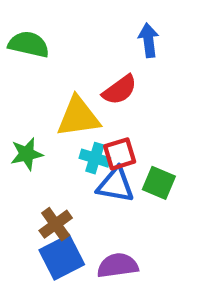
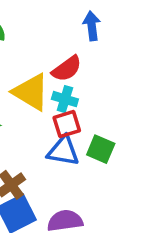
yellow triangle: (78, 117) -> (31, 92), turned 39
cyan cross: (95, 158) -> (65, 99), moved

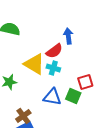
blue arrow: (92, 26) -> (68, 36), moved
red square: (67, 124) -> (85, 82), moved

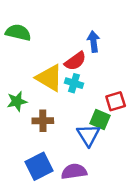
blue triangle: (52, 97) -> (88, 135), moved, turned 48
brown cross: (23, 116) -> (43, 121), moved, turned 35

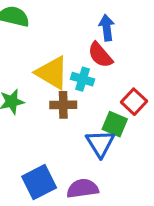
red semicircle: (75, 61) -> (100, 55), moved, turned 85
red square: (116, 101) -> (134, 102), turned -30
brown cross: (43, 121) -> (63, 105), moved

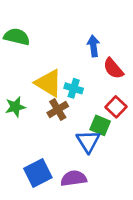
red semicircle: (100, 55) -> (113, 68), moved
brown cross: (63, 105) -> (58, 110), turned -30

